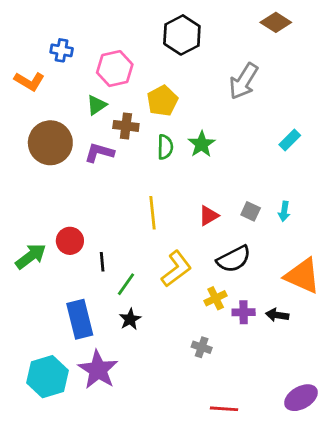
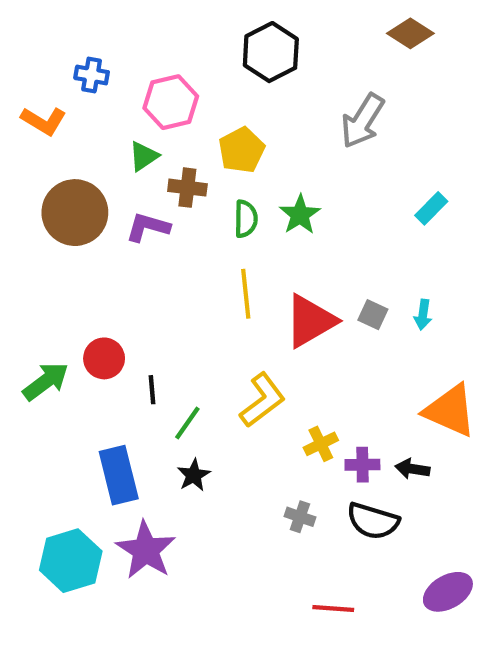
yellow line: (153, 213) -> (246, 294), moved
red triangle: (209, 216) -> (310, 321), size x1.8
black semicircle: (234, 259) -> (373, 521), moved, turned 44

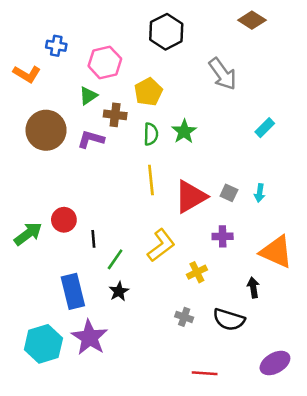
gray arrow: (362, 121) -> (223, 74), turned -68
purple cross: (362, 465) -> (223, 236), moved
black arrow: (412, 469) -> (253, 288), turned 72

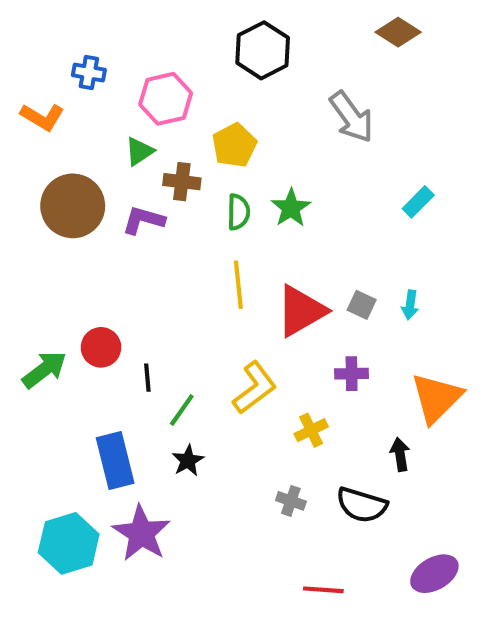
orange triangle: (276, 252) -> (436, 398), turned 51

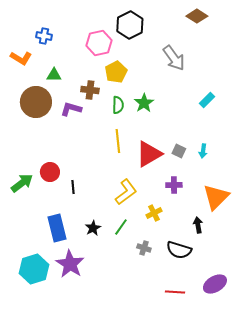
pink hexagon: (166, 99) -> (99, 43), moved
green triangle: (139, 151) -> (54, 75), moved, turned 35
green line: (182, 410) -> (121, 227), moved
red line: (323, 590) -> (175, 292), moved

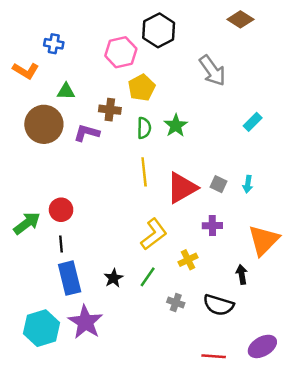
black line: (73, 187) -> (61, 244), moved

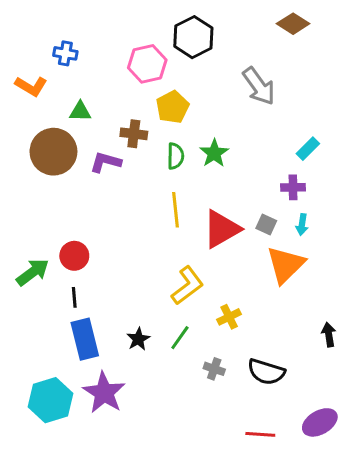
purple cross: (212, 226) -> (293, 187), moved
orange triangle: (264, 240) -> (286, 265), moved
black arrow: (242, 274) -> (329, 335), moved

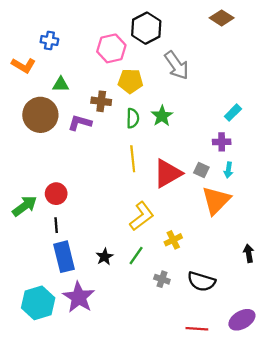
gray arrow: (259, 86) -> (177, 65), moved
yellow pentagon: (173, 107) -> (130, 81), turned 30

